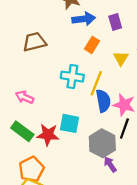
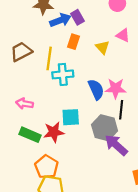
purple rectangle: (115, 22) -> (77, 17), moved
yellow line: (96, 83) -> (49, 58), moved
purple arrow: (110, 164) -> (116, 145), size x1.6

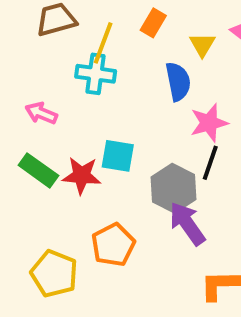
cyan cross: (63, 74) -> (96, 74), moved
pink star: (116, 88) -> (209, 123), turned -30
blue semicircle: (96, 89) -> (178, 82), moved
orange pentagon: (47, 167) -> (113, 245), moved

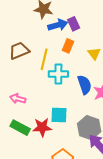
cyan cross: (96, 74) -> (58, 74), moved
blue semicircle: (178, 82) -> (85, 85), moved

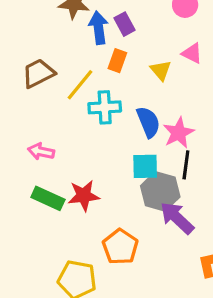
blue arrow: (58, 25) -> (99, 28), turned -78
yellow line: (44, 59) -> (80, 85), turned 30
cyan square: (59, 115) -> (145, 166), moved

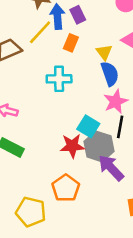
yellow line: (80, 85) -> (40, 32), moved
blue semicircle: (148, 122) -> (110, 74), moved
cyan square: (145, 166) -> (88, 126), turned 30
red star: (84, 196) -> (72, 146), moved

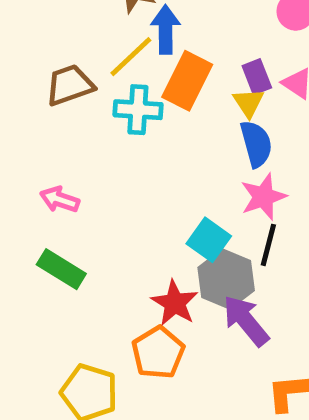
purple rectangle: (78, 15) -> (257, 77), moved
orange rectangle: (71, 43) -> (187, 81), size x1.6
cyan cross: (59, 79) -> (138, 110), moved
red star: (72, 146) -> (175, 303), moved, turned 30

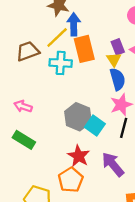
orange rectangle: (187, 81) -> (84, 49), turned -40
gray hexagon: (226, 279) -> (78, 117), moved

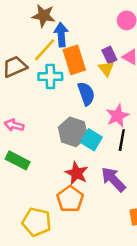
blue semicircle: (118, 79) -> (86, 94), moved

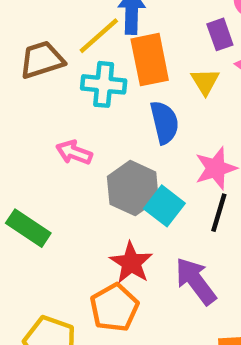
purple rectangle: (109, 55) -> (220, 34), moved
pink arrow: (14, 125) -> (74, 152), moved

